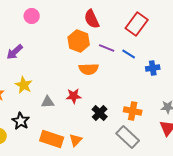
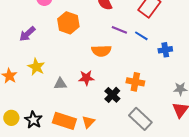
orange hexagon: (79, 41) -> (68, 23), moved
orange cross: (133, 111) -> (135, 82), moved
black star: (21, 121) -> (33, 120), moved

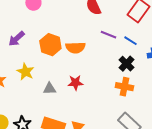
orange hexagon: (68, 23) -> (50, 45), moved
orange semicircle: (101, 51) -> (75, 48), moved
black cross: (112, 95) -> (126, 64), moved

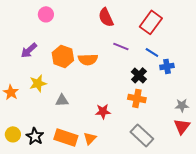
blue line: (130, 41) -> (152, 52), moved
yellow star: (25, 72) -> (38, 83), turned 30
red star: (75, 83) -> (103, 111), moved

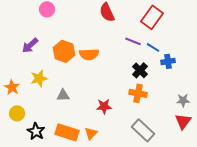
purple line: (121, 46) -> (133, 41), moved
yellow circle: (13, 134) -> (17, 113), moved

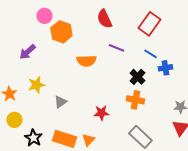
purple line: (133, 41) -> (116, 48), moved
orange hexagon: (64, 51) -> (61, 32), moved
gray triangle: (63, 95) -> (60, 102), turned -32

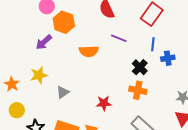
purple arrow: (27, 52) -> (44, 42), moved
blue line: (150, 54) -> (153, 44), turned 64

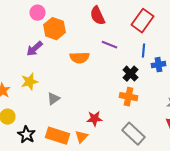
red star: (104, 103) -> (94, 119), moved

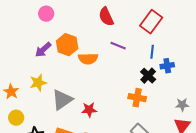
orange hexagon: (54, 29) -> (67, 45), moved
black cross: (130, 74) -> (148, 76), moved
gray triangle: (54, 99) -> (62, 100), size x1.6
red star: (94, 119) -> (89, 110), moved

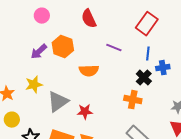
red semicircle: (106, 17) -> (89, 19), moved
orange semicircle: (88, 59) -> (89, 71), moved

